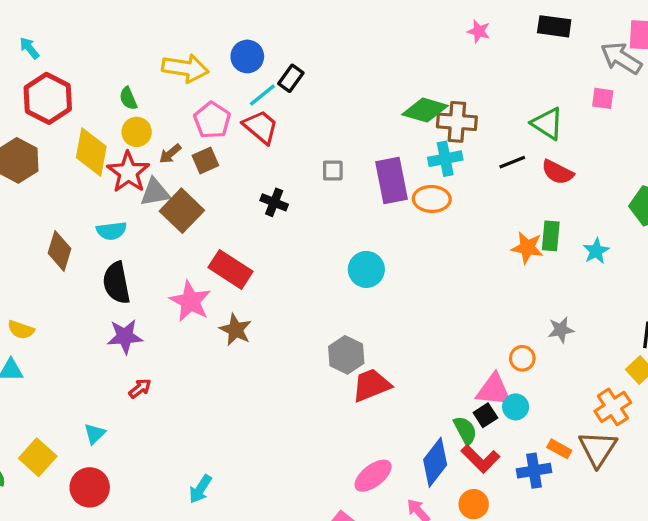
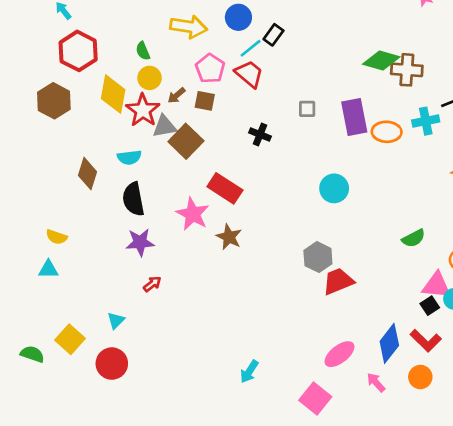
cyan cross: (445, 159) -> (426, 121), moved
brown square: (205, 160) -> (205, 101), turned 35
green semicircle: (465, 430) -> (414, 238), moved, turned 90
cyan arrow: (200, 489) -> (249, 372), moved

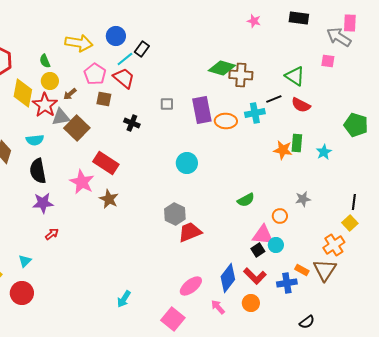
brown square: (205, 101) -> (104, 99), moved

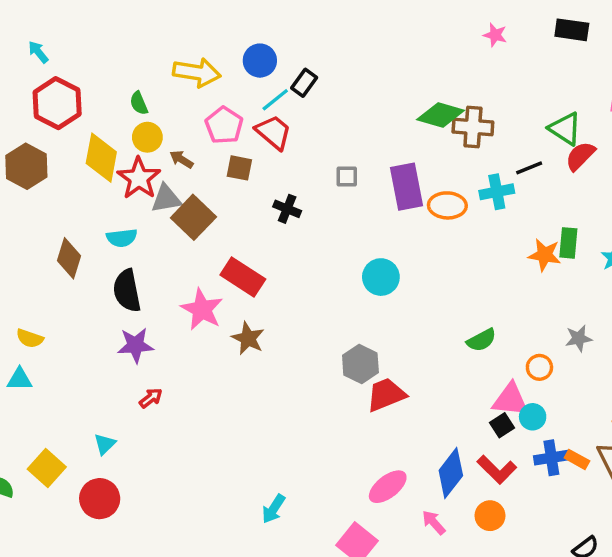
brown arrow: (70, 94) -> (181, 159), turned 72
red semicircle: (301, 105) -> (580, 156), moved, turned 108
blue cross: (287, 283) -> (551, 458), moved

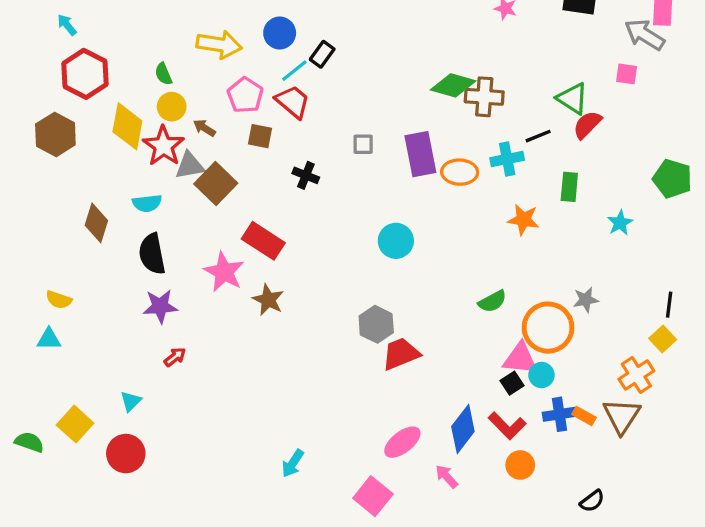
green rectangle: (568, 243) -> (569, 187), moved
orange star: (545, 255) -> (523, 220), moved
orange circle: (539, 367) -> (548, 328), size x2.0
orange circle: (490, 516) -> (520, 465), moved

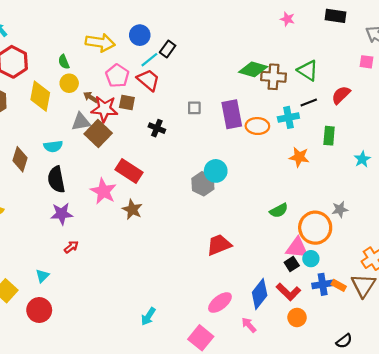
green triangle: (573, 98) -> (308, 70), moved
red star: (163, 146) -> (104, 109), moved, turned -30
gray hexagon: (376, 324) -> (203, 184), moved

